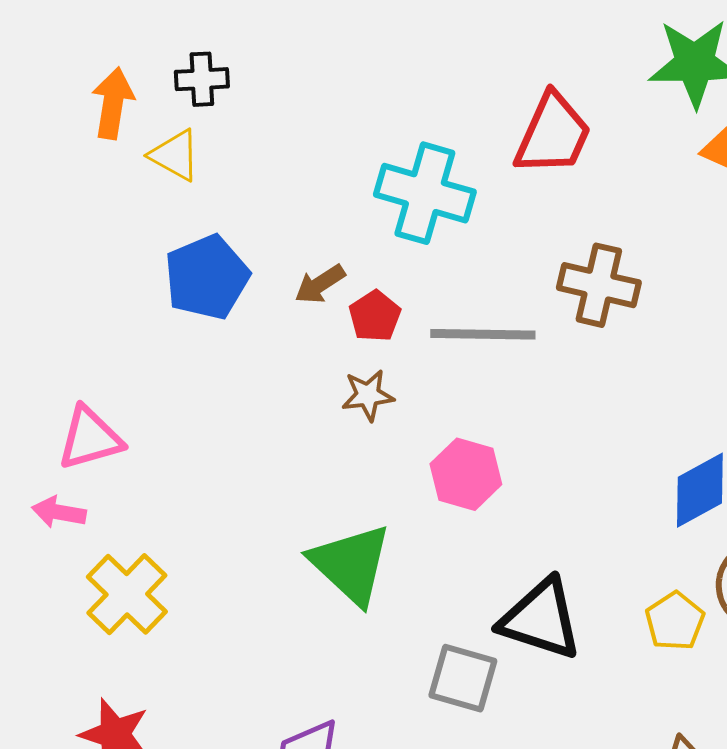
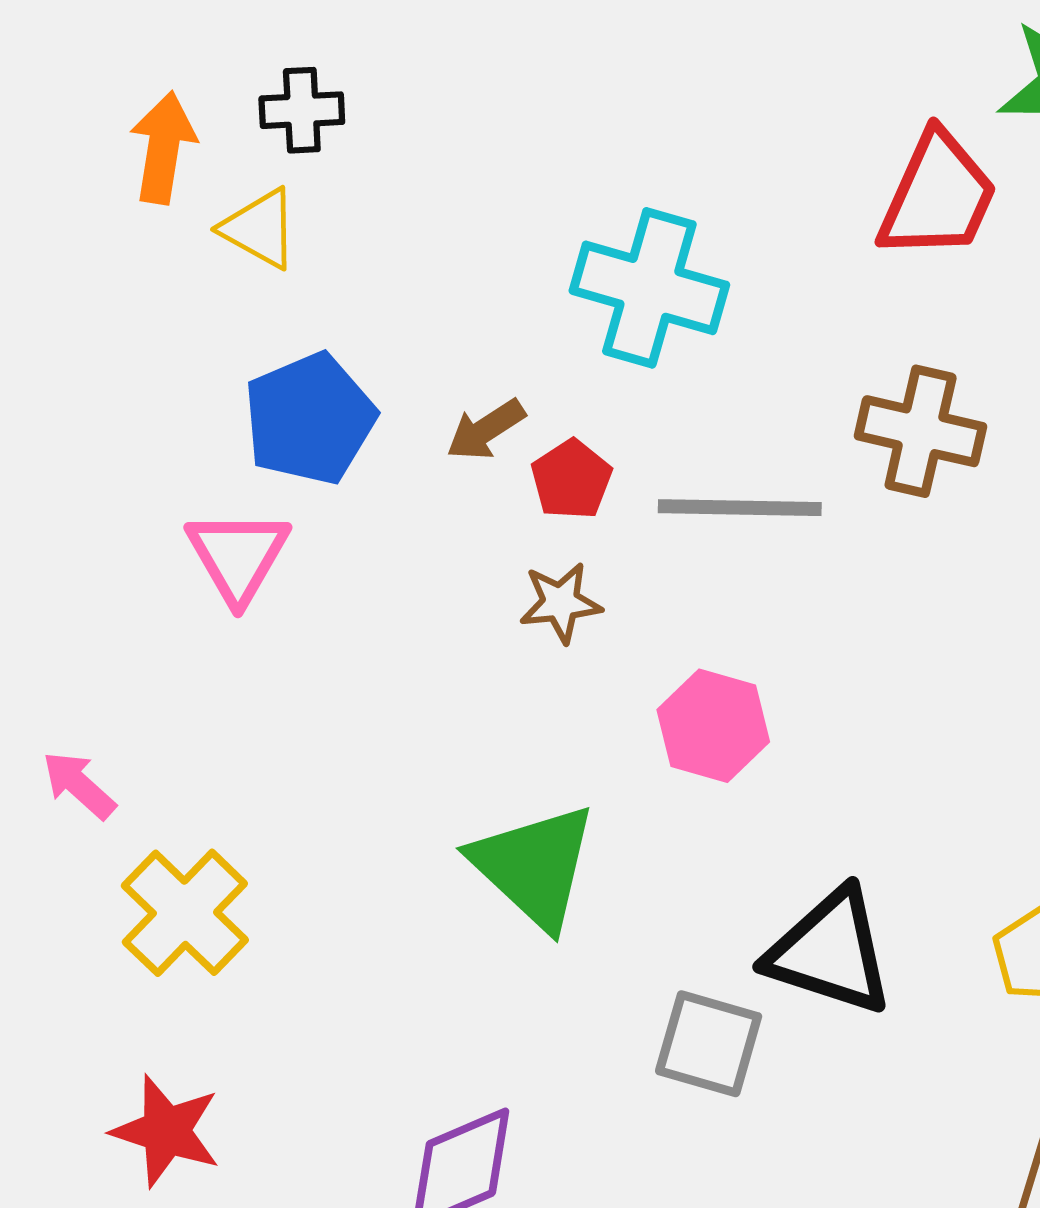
red trapezoid: (553, 134) -> (938, 196), moved
pink triangle: (90, 438) -> (238, 556), moved, turned -44
pink arrow: (59, 512) -> (79, 785), turned 32

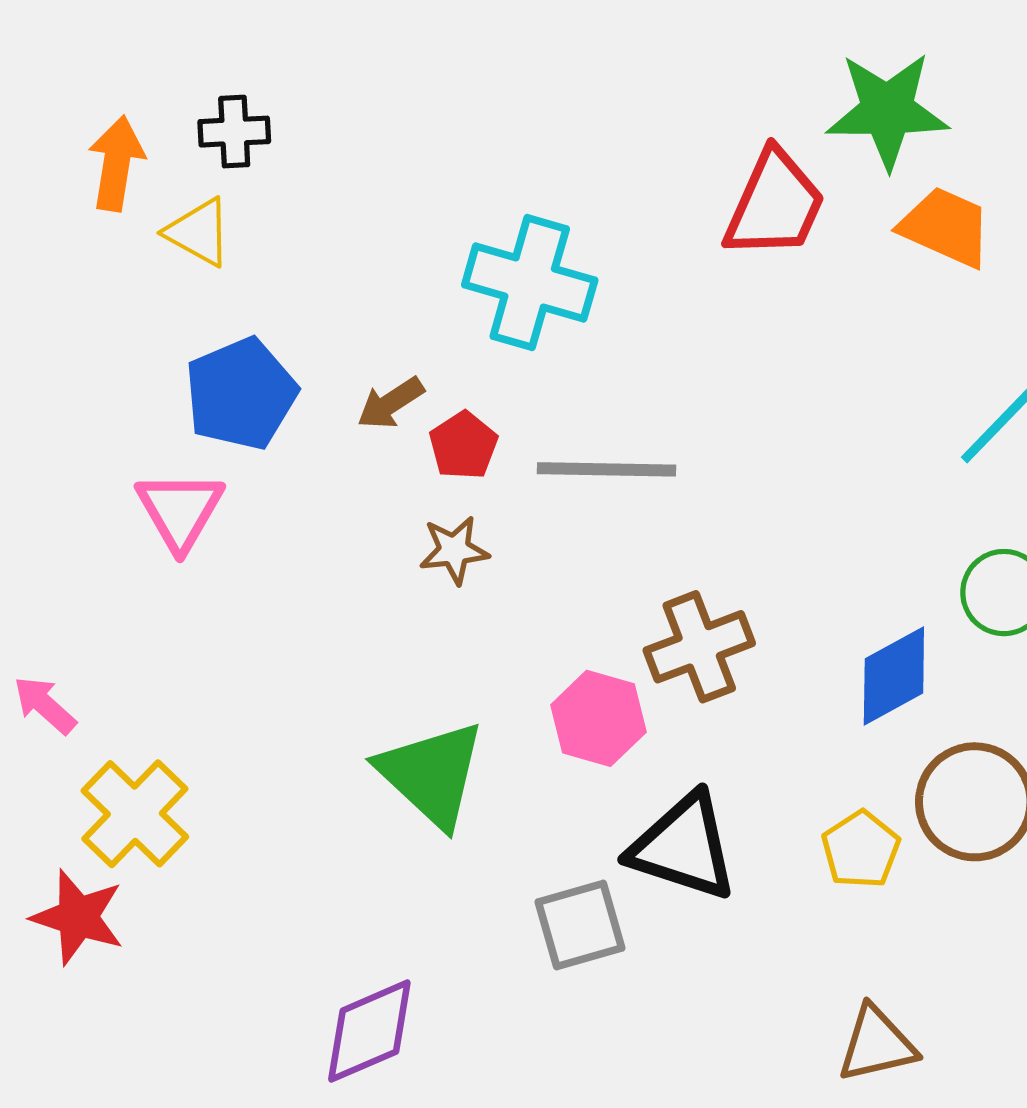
brown cross: (921, 431) -> (699, 647), moved, turned -34
pink hexagon: (713, 726) -> (599, 718), moved
gray square: (709, 1044) -> (580, 925), turned -32
red star: (166, 1131) -> (78, 917), moved

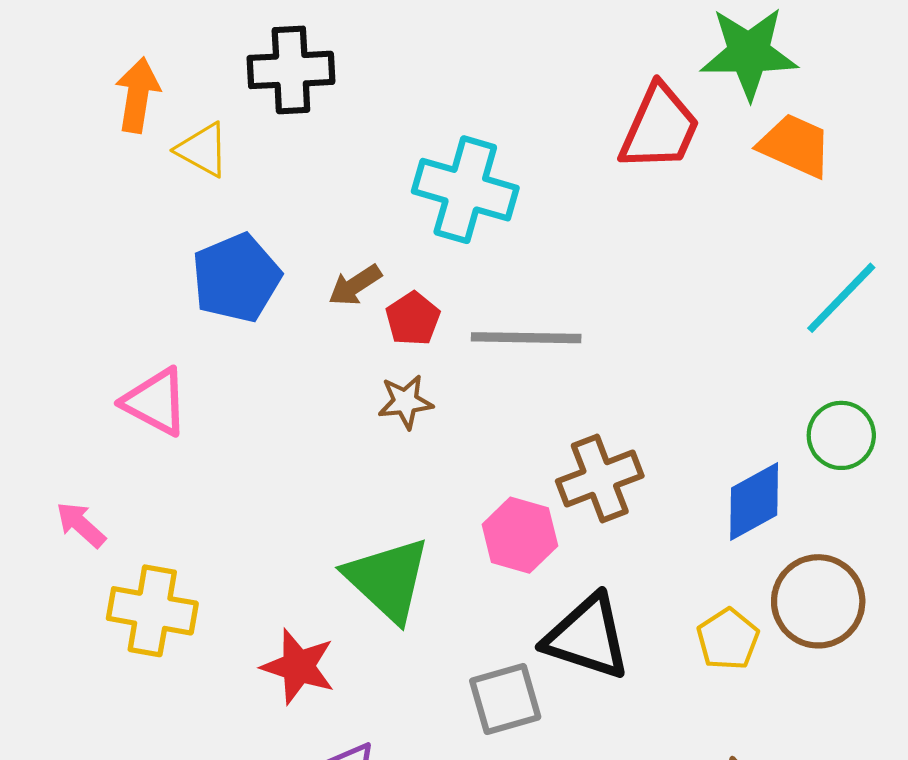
black cross: (234, 132) -> (291, 70), moved, size x1.5
pink triangle: (180, 510) -> (155, 402), moved, turned -32
yellow cross: (135, 814) -> (152, 611), turned -34
red star: (78, 917) -> (298, 666), moved

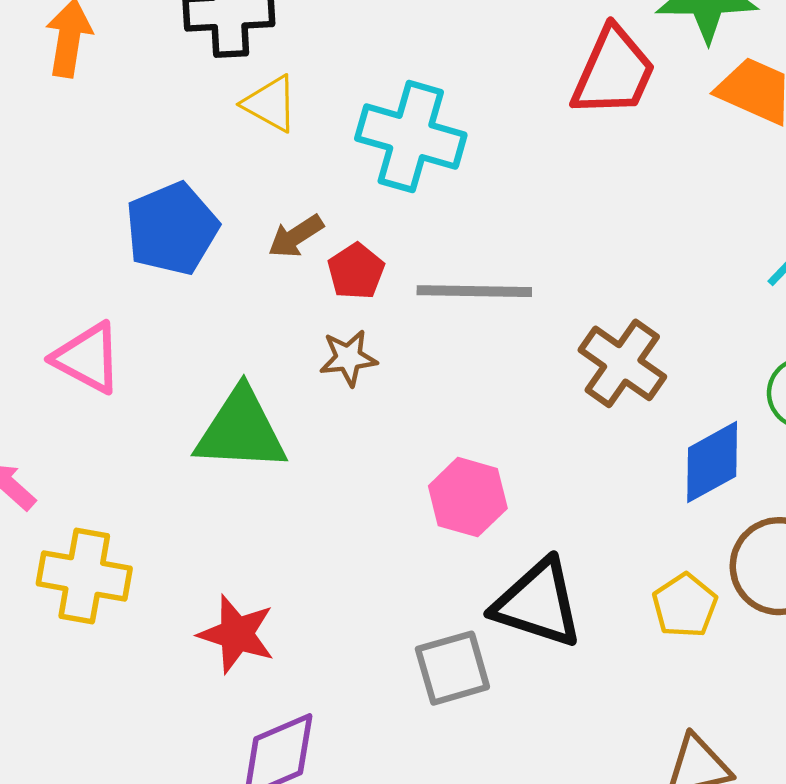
yellow triangle: (203, 150) -> (271, 104), moved
brown cross: (600, 478) -> (622, 363), moved, turned -34
green triangle: (388, 579) -> (241, 430), moved, turned -40

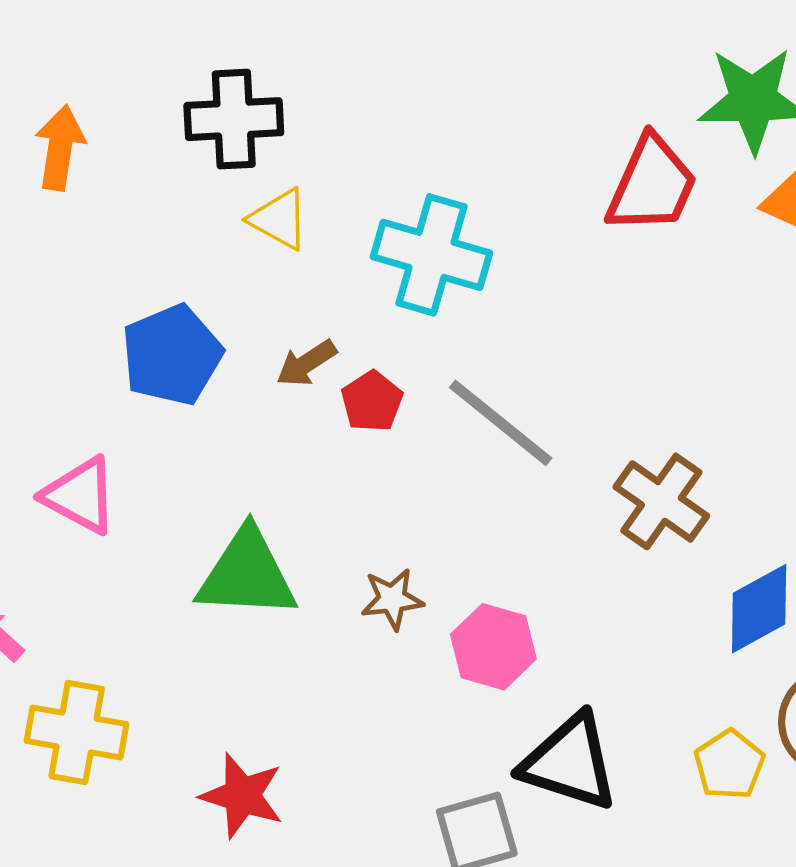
gray line: (474, 291) -> (501, 423), turned 38
brown star: (348, 358) -> (392, 599), moved

